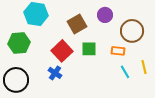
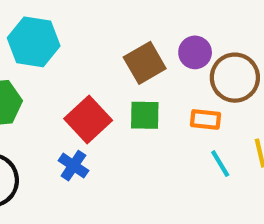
purple circle: (105, 15) -> (195, 52), moved
brown square: (77, 24) -> (145, 63), moved

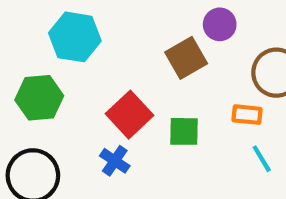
purple circle: (195, 52) -> (220, 24), moved
green square: (145, 115) -> (184, 131), moved

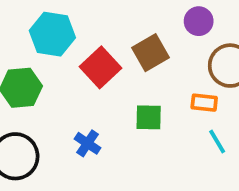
purple circle: (220, 24) -> (199, 21), moved
red square: (129, 115) -> (101, 67), moved

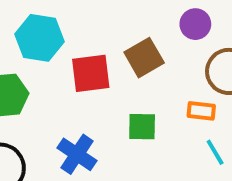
red square: (101, 67) -> (91, 73), turned 36
blue cross: (88, 143) -> (77, 154), size x1.4

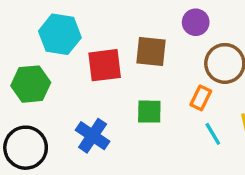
brown square: (144, 58) -> (151, 51), turned 36
orange rectangle: (201, 111) -> (201, 98), turned -70

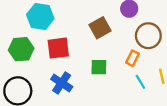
brown square: (151, 51) -> (100, 28), turned -35
red square: (105, 65) -> (58, 48), moved

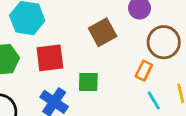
green square: (99, 67) -> (88, 82), moved

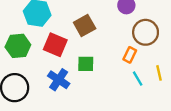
brown square: (103, 32) -> (85, 26), moved
red square: (50, 58) -> (55, 45), turned 30

